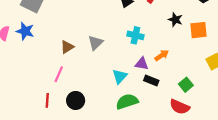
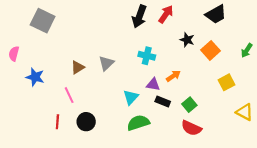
orange square: (198, 30) -> (211, 50), turned -36
blue star: (25, 31) -> (35, 77), moved
pink line: (59, 74) -> (69, 95), turned -49
green square: (186, 85) -> (189, 105), moved

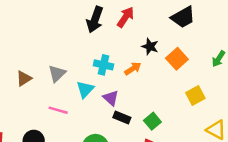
orange arrow: (173, 76) -> (133, 69), moved
purple triangle: (153, 84) -> (111, 98), turned 32
pink line: (69, 95) -> (58, 110), moved, turned -49
cyan triangle: (131, 97) -> (85, 89), moved

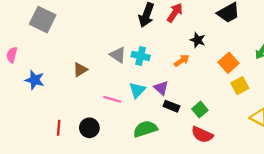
orange square: (177, 59) -> (228, 63), moved
cyan cross: (103, 65) -> (141, 56), moved
gray triangle: (57, 73) -> (118, 55), moved, turned -42
cyan triangle: (85, 89) -> (137, 90), moved

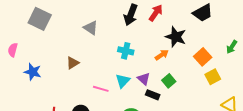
black star: (198, 40) -> (176, 37), size x1.5
gray triangle: (118, 55) -> (91, 28), moved
green square: (200, 110) -> (169, 81), moved

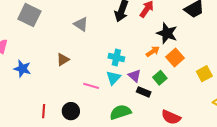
cyan cross: (126, 51) -> (116, 58), moved
orange square: (203, 57) -> (175, 58), moved

